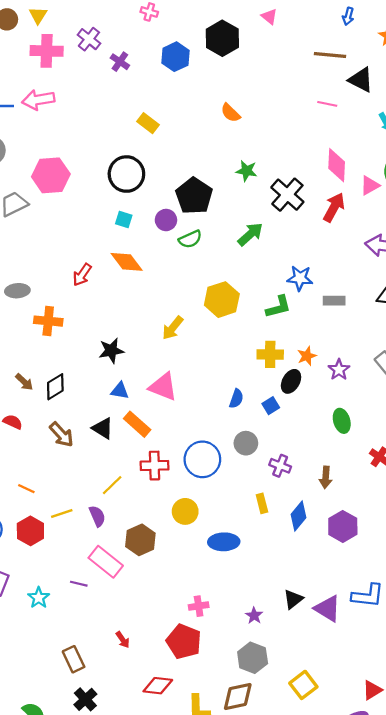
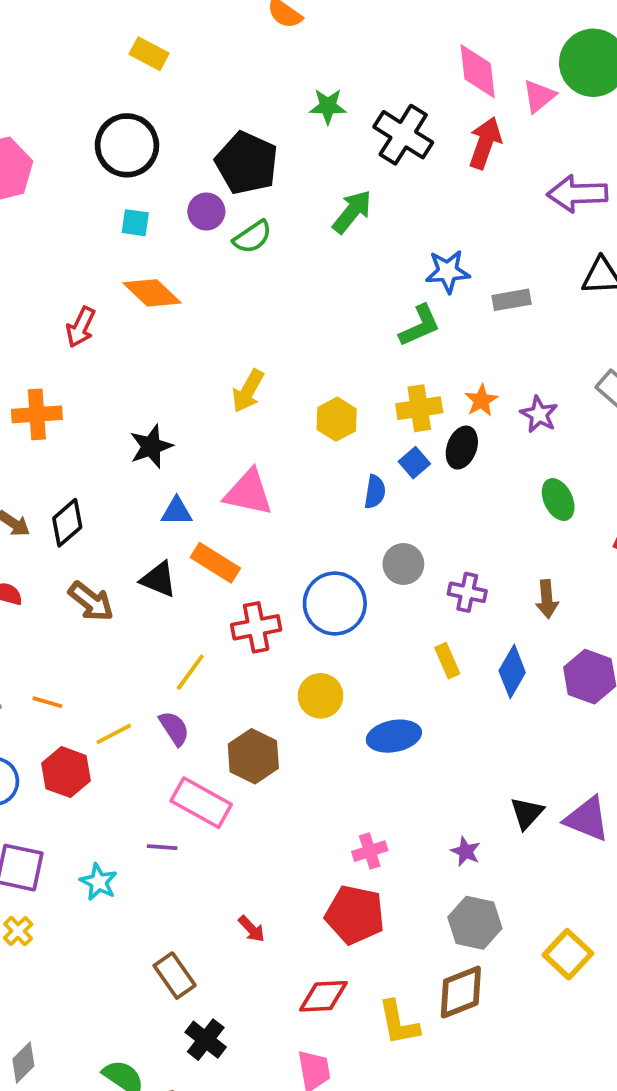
yellow hexagon: (222, 300) -> (337, 419), moved, size x0.7
blue square: (271, 406) -> (414, 463), moved

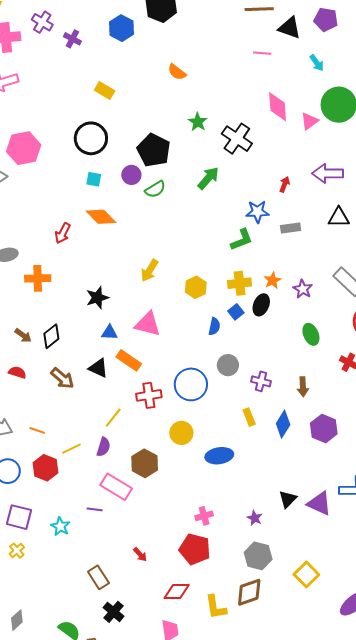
green star: (328, 106) -> (198, 122), turned 30
red arrow: (485, 143) -> (285, 184), moved, size x0.6
purple semicircle: (174, 728) -> (103, 447), turned 48

